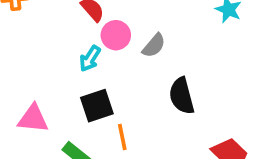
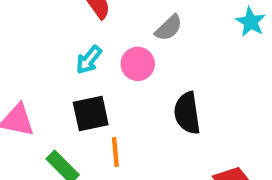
pink circle: (116, 35) -> (138, 64), moved
gray semicircle: (154, 46) -> (169, 28), moved

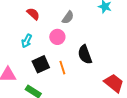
cyan arrow: (89, 60) -> (27, 41), moved
orange line: (115, 152) -> (62, 68), moved

